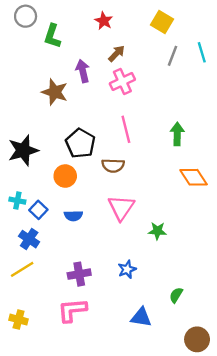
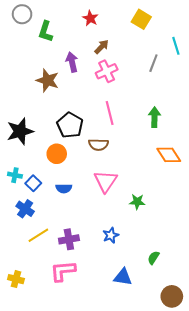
gray line: (173, 56) -> (153, 63), moved
yellow line: (22, 269) -> (38, 235), moved

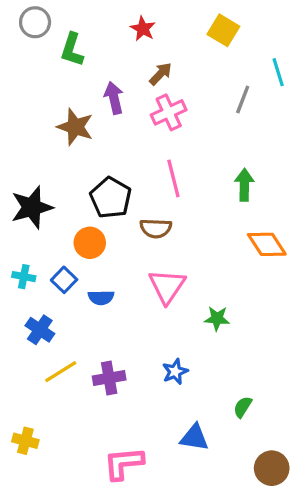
blue square: (33, 183) -> (64, 280), moved
pink L-shape: (63, 271) -> (124, 463), moved

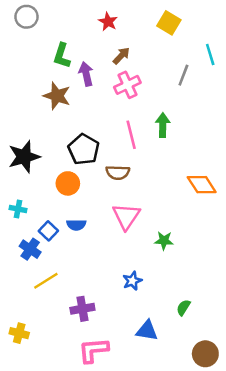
green L-shape: (72, 50) -> (62, 56), moved
green arrow: (244, 185) -> (163, 125), moved
blue square: (64, 280) -> (48, 231), moved
purple cross: (109, 378) -> (82, 309), moved

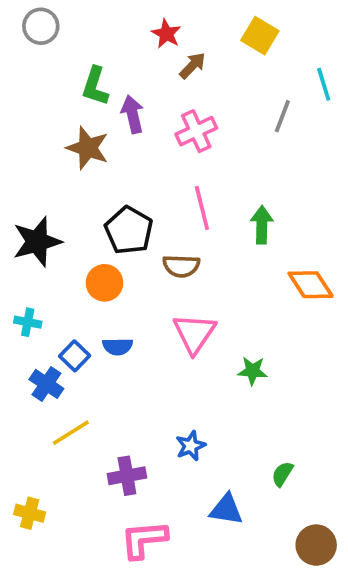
brown arrow: (121, 56) -> (193, 66), moved
green arrow: (163, 125) -> (262, 225), moved
blue star: (132, 281) -> (191, 446), moved

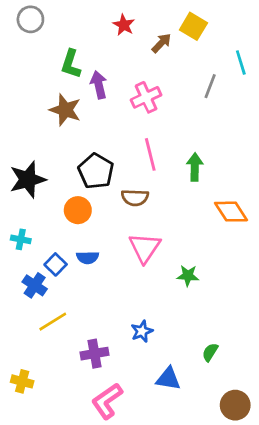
brown arrow: (193, 66) -> (161, 43), moved
pink L-shape: (144, 539) -> (107, 401), turned -30

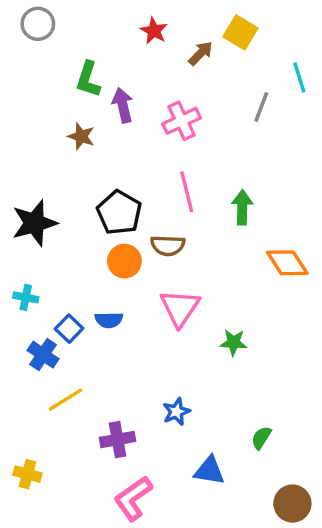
brown star: (65, 110) -> (81, 136), size x0.7
orange circle: (78, 210) -> (124, 261), moved

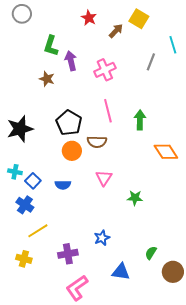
pink triangle: (180, 308) -> (104, 178), size x0.7
blue square: (69, 329) -> (33, 181), moved
yellow cross: (27, 474) -> (24, 259), moved
brown circle: (292, 504) -> (173, 272), moved

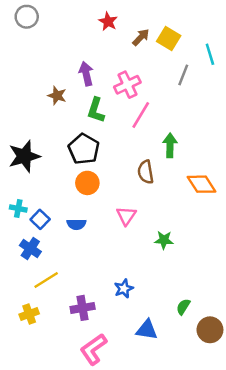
yellow square: (139, 19) -> (169, 39), moved
green L-shape: (51, 46) -> (96, 110), moved
pink line: (108, 111) -> (141, 115), moved, turned 45
brown semicircle: (97, 142) -> (146, 172), moved, turned 78
yellow cross: (24, 259) -> (29, 314), turned -35

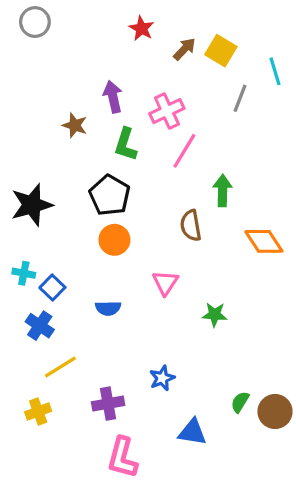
blue semicircle: (76, 224) -> (108, 308), moved
brown circle: (210, 330) -> (275, 412), moved
pink L-shape: (93, 349) -> (122, 458), turned -40

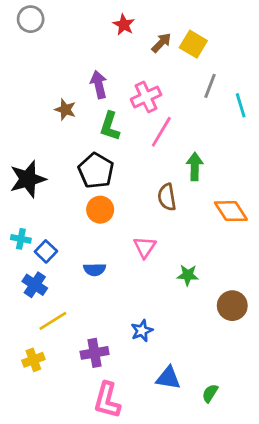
cyan line: (275, 71) -> (241, 105), moved
green semicircle: (240, 402) -> (210, 393), moved
brown circle: (275, 412) -> (232, 306), moved

